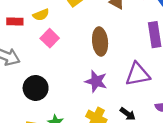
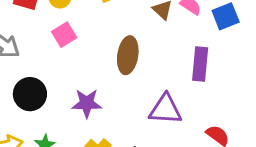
purple star: (96, 81) -> (87, 103), moved, turned -30

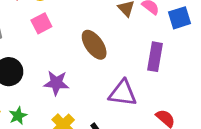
brown ellipse: (128, 55) -> (94, 45), turned -48

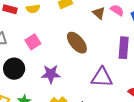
pink square: (41, 23) -> (33, 42), moved

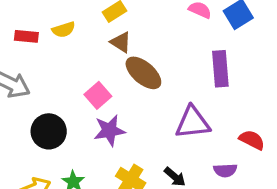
brown triangle: (99, 13) -> (121, 42), moved
pink square: (33, 42) -> (98, 95), moved

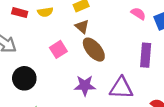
pink square: (98, 95) -> (58, 49), moved
purple star: (109, 130) -> (85, 86), moved

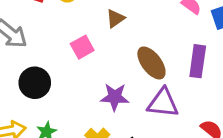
brown triangle: (82, 27) -> (115, 18), turned 40
brown ellipse: (94, 50) -> (151, 63), moved

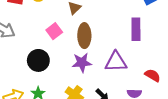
brown ellipse: (151, 63) -> (84, 36), moved, turned 45
black circle: (35, 83) -> (38, 60), moved

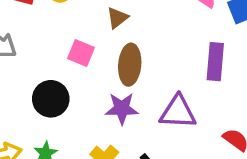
pink square: (54, 31) -> (81, 53), turned -35

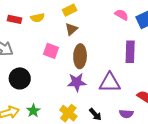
black circle: (51, 99) -> (20, 78), moved

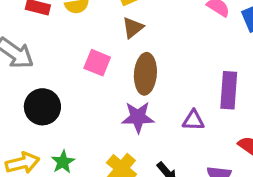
purple rectangle: (130, 52) -> (229, 90), moved
purple triangle: (110, 83) -> (193, 120), size x0.6

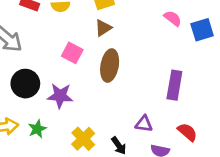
purple star: (138, 117) -> (60, 96), moved
purple triangle: (193, 120) -> (144, 124), moved

